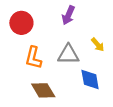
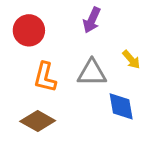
brown diamond: (43, 90) -> (38, 121), moved, turned -30

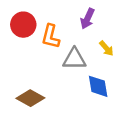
purple arrow: (92, 20) -> (87, 19), moved
orange L-shape: (45, 77) -> (51, 36), moved

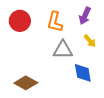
purple arrow: (87, 19) -> (85, 16), moved
orange L-shape: (51, 36) -> (55, 22), moved

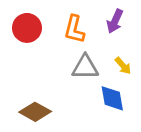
yellow arrow: (90, 41) -> (123, 66), moved

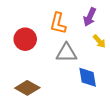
red circle: (27, 28) -> (25, 39), moved
yellow arrow: (123, 66) -> (99, 41), moved

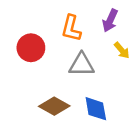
blue diamond: (88, 77) -> (96, 109), moved
brown diamond: (27, 88) -> (54, 106), moved

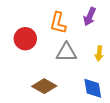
yellow arrow: (122, 50) -> (99, 53), moved, turned 48
blue diamond: (96, 109) -> (93, 88), moved

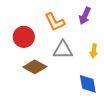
orange L-shape: (58, 23) -> (55, 22), turned -40
brown diamond: (44, 86) -> (35, 67), moved

